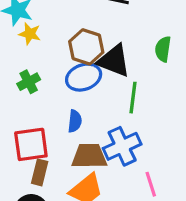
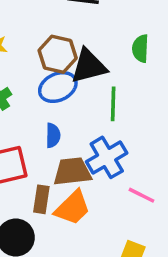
black triangle: (114, 61) -> (89, 66), turned -30
brown rectangle: (40, 172) -> (41, 199), moved
pink line: (151, 184) -> (141, 195), turned -40

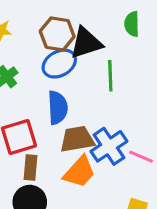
blue semicircle: (53, 135) -> (58, 108), size x1.5
blue cross: (107, 157) -> (109, 146), moved
brown rectangle: (41, 199) -> (30, 168), moved

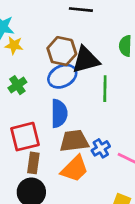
blue cross: (109, 146) -> (101, 148), size x0.6

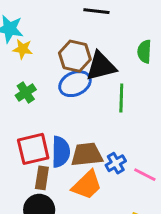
blue semicircle: (59, 113) -> (61, 152), moved

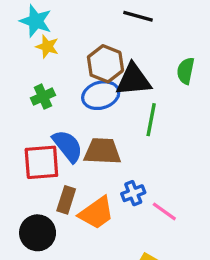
blue semicircle: (61, 152) -> (68, 146), moved, turned -48
brown trapezoid: (87, 155) -> (102, 151), moved
brown rectangle: (42, 178) -> (66, 200), moved

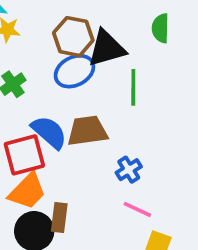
brown rectangle: (66, 200) -> (59, 218), moved
pink line: (164, 211) -> (137, 209), moved
orange trapezoid: (96, 213) -> (27, 191), moved

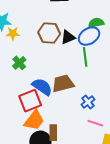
green semicircle: (161, 28) -> (96, 23), turned 84
black triangle: (106, 48) -> (68, 37), size x0.7
blue ellipse: (74, 71) -> (89, 36), moved

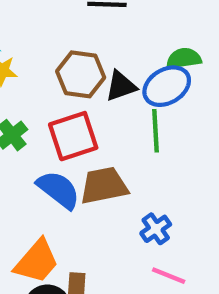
red square: (30, 101) -> (73, 136), moved

